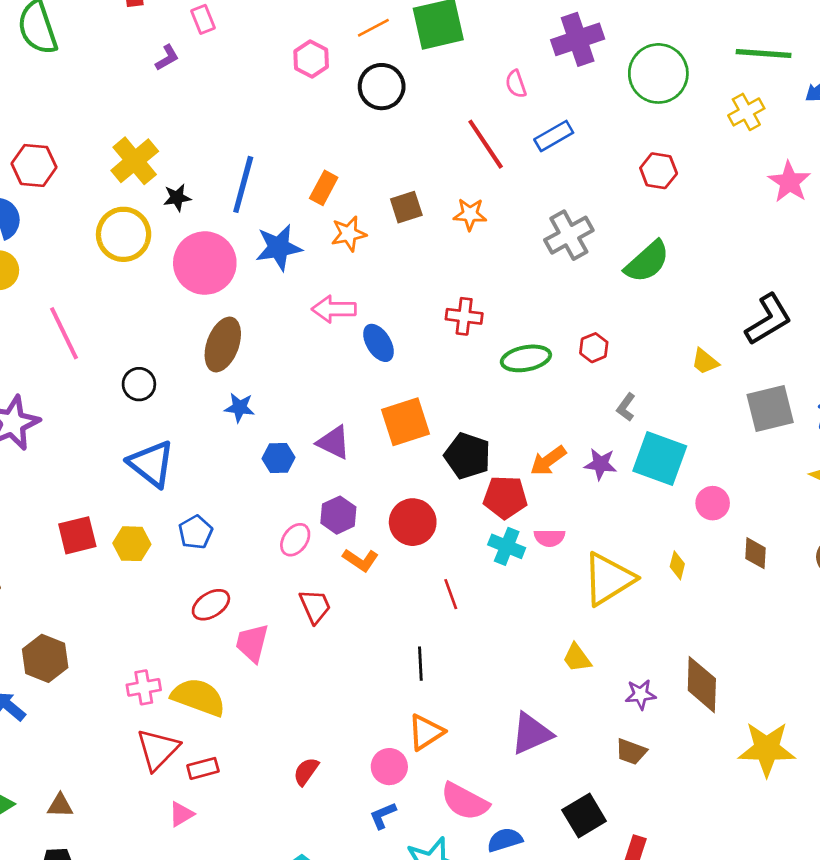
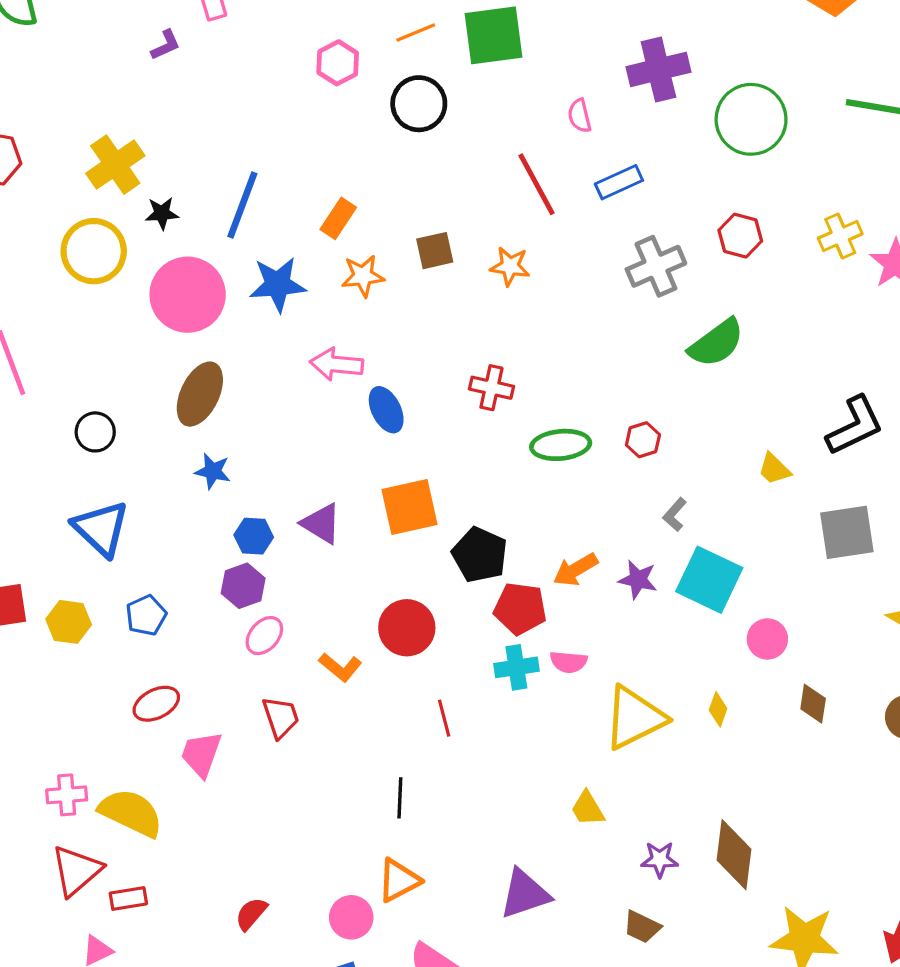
yellow cross: (746, 112) -> (840, 236), moved
gray cross: (569, 235) -> (656, 266), moved
purple hexagon: (338, 515) -> (243, 586), moved
cyan cross: (507, 546) -> (516, 667), turned -36

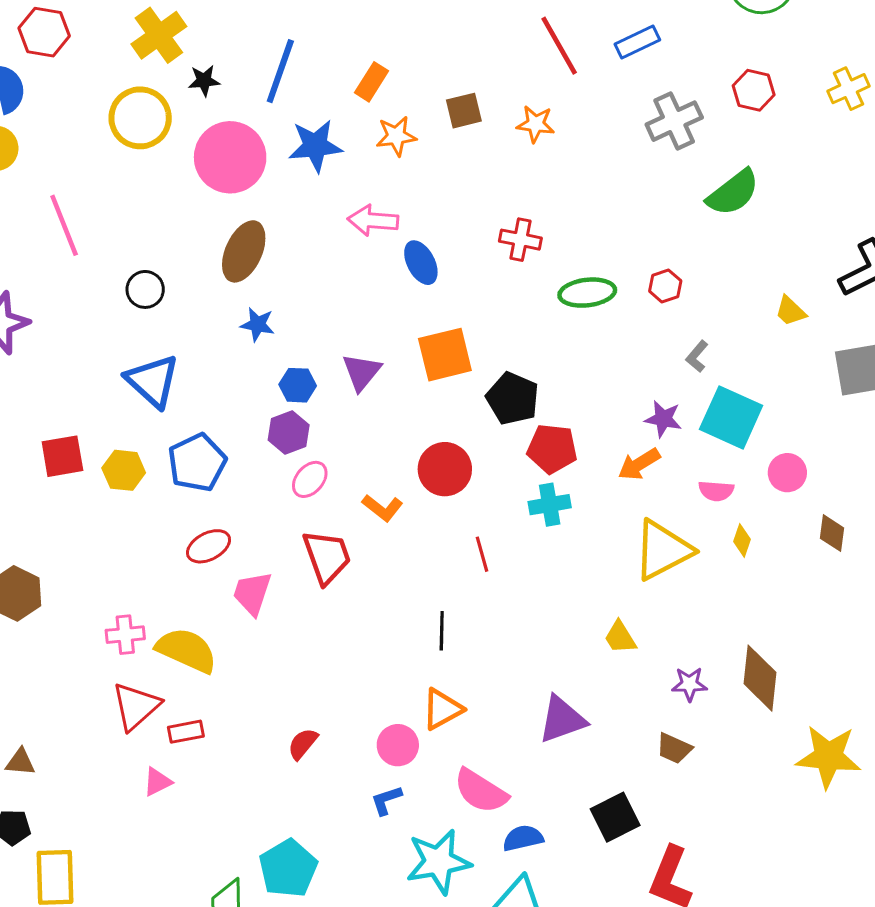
purple triangle: (321, 524) -> (362, 372), turned 39
orange arrow: (576, 570) -> (639, 464), moved
blue pentagon: (146, 615) -> (197, 463), size x1.5
pink semicircle: (569, 662) -> (716, 491), moved
red trapezoid: (281, 717) -> (327, 557), size x1.4

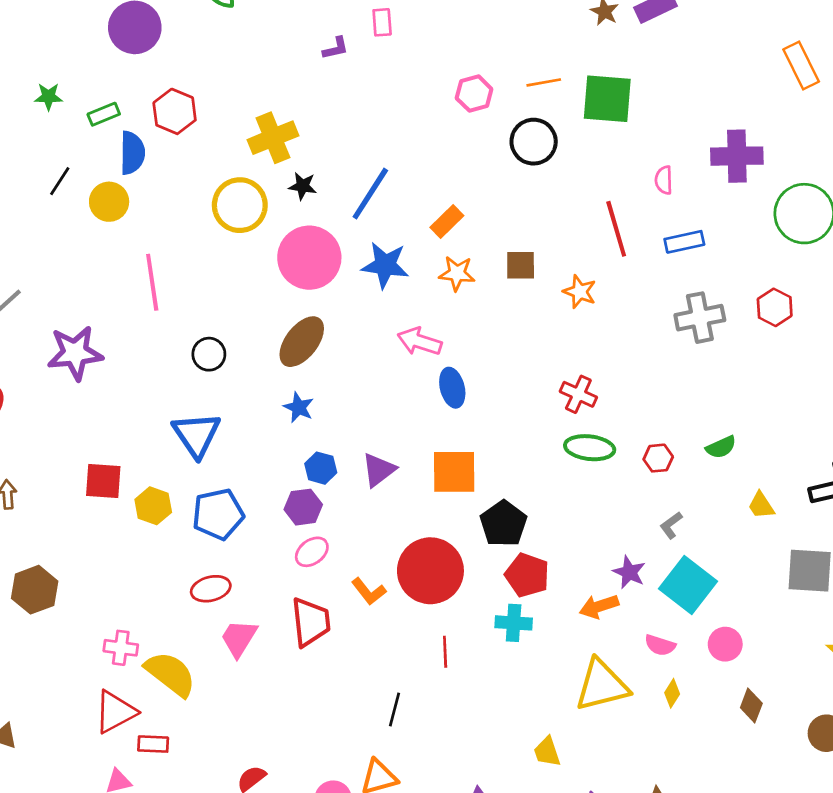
green semicircle: (733, 193) -> (721, 447), moved, size x0.6
red cross: (520, 240) -> (578, 394), moved
red circle: (445, 469) -> (430, 571), size x1.4

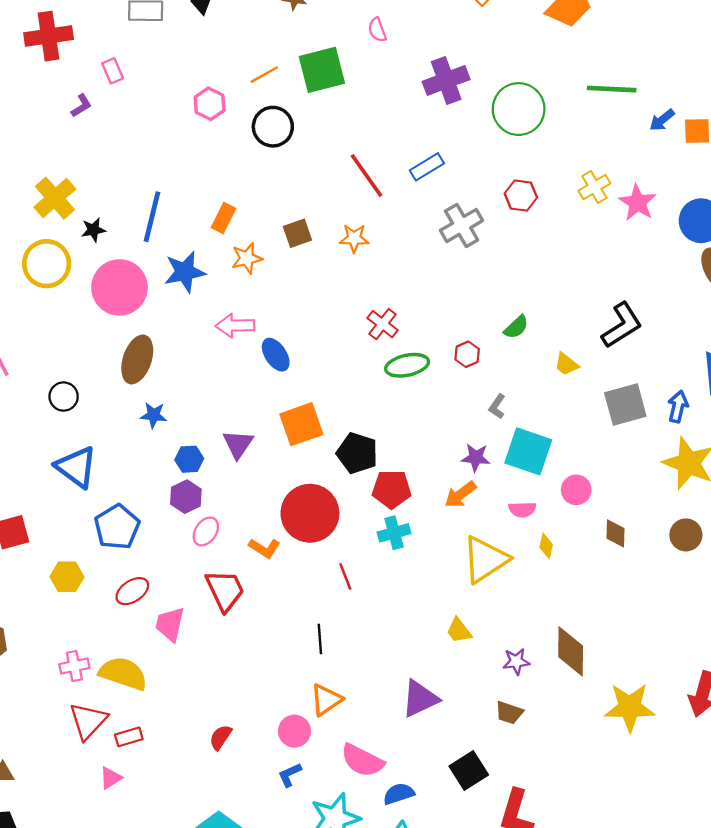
pink semicircle: (664, 180) -> (377, 30), moved
red cross: (578, 394) -> (382, 324), turned 32
yellow hexagon: (153, 506) -> (67, 577), moved

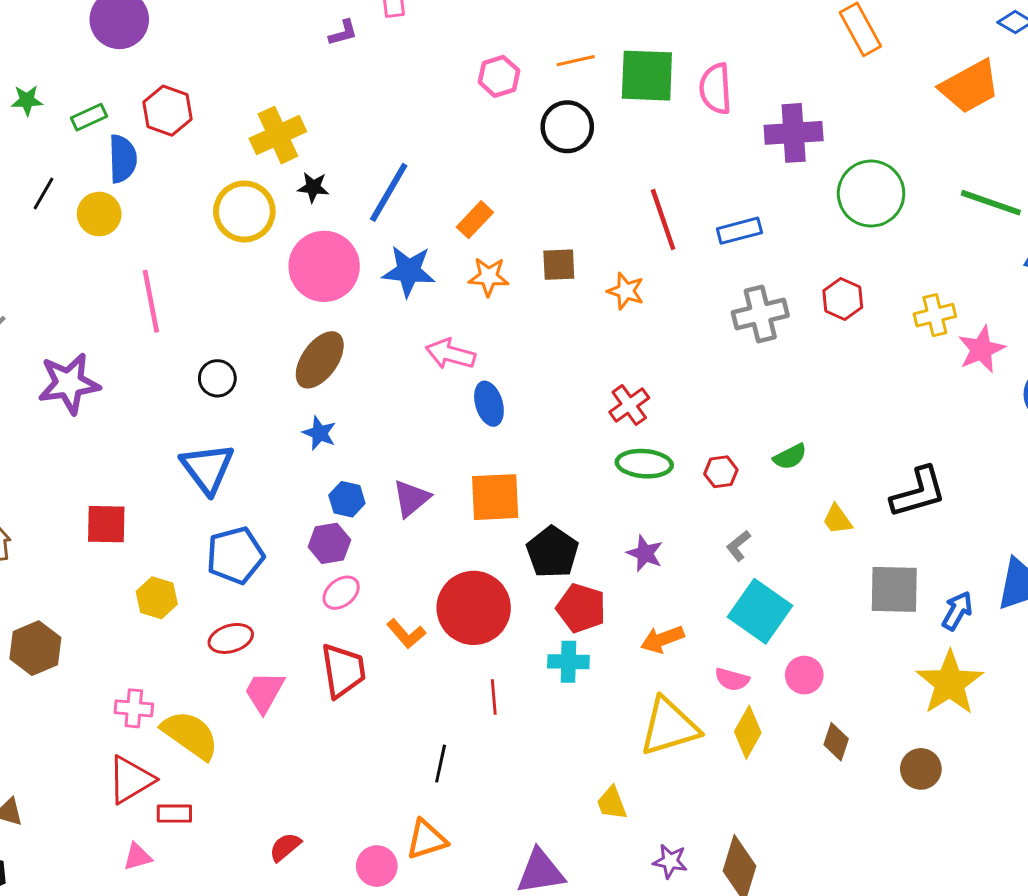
pink semicircle: (377, 30) -> (715, 89), moved, size x1.6
purple star: (476, 458) -> (645, 553), moved
yellow diamond: (546, 546) -> (748, 732), size x1.6

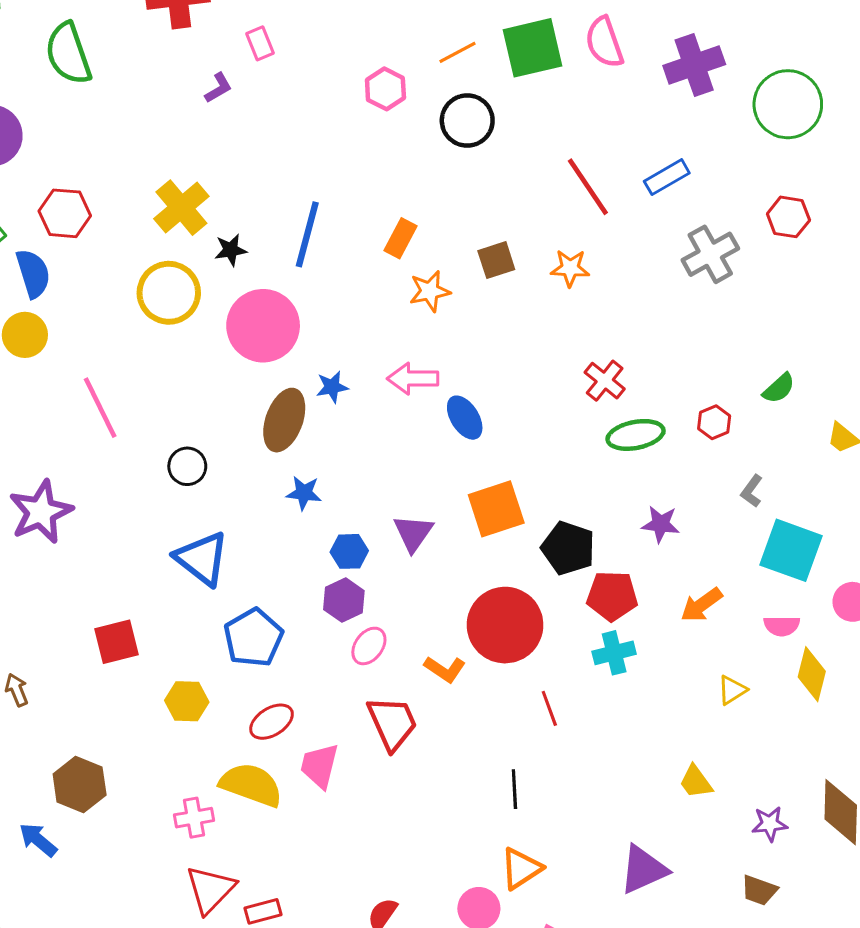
blue star: (409, 271) -> (332, 387), moved, size x0.6
yellow triangle: (669, 727) -> (732, 690), size x0.5
yellow semicircle: (190, 735) -> (251, 785), moved

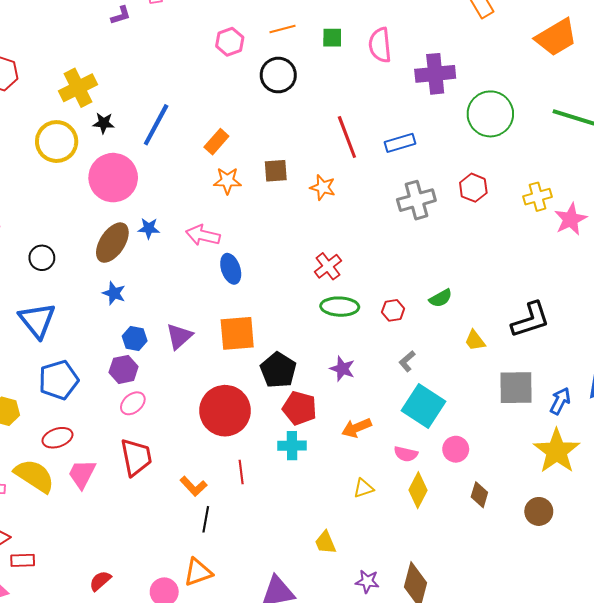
green square: (533, 48) -> (332, 38), size x0.5
orange L-shape: (445, 669) -> (193, 486), moved

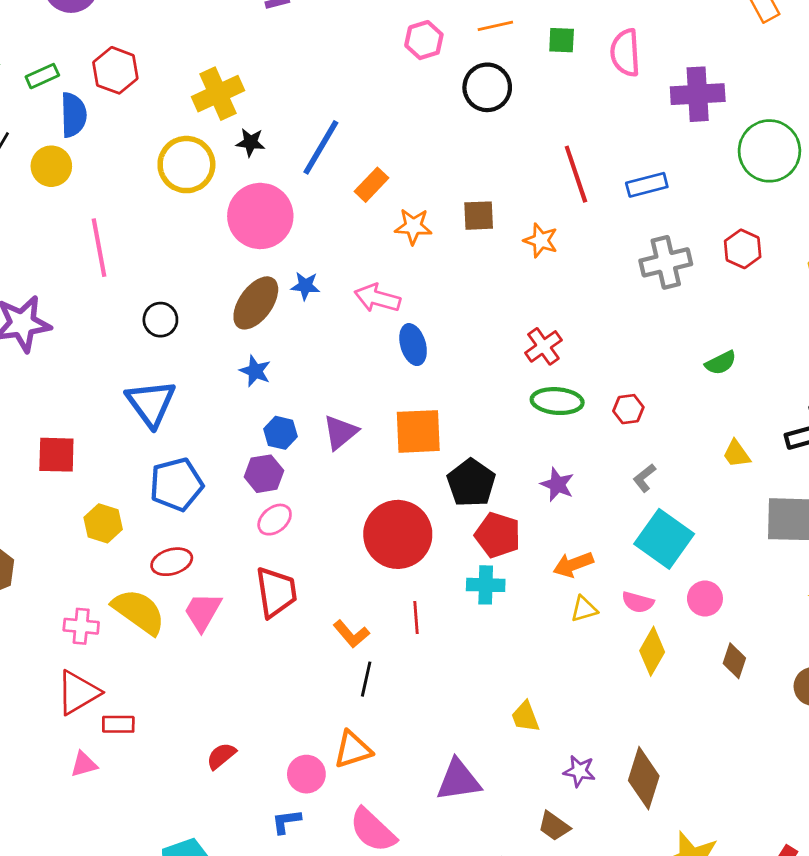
orange rectangle: (216, 142) -> (371, 185), moved
green semicircle: (441, 298) -> (721, 363), moved
yellow triangle: (363, 488) -> (584, 609), moved

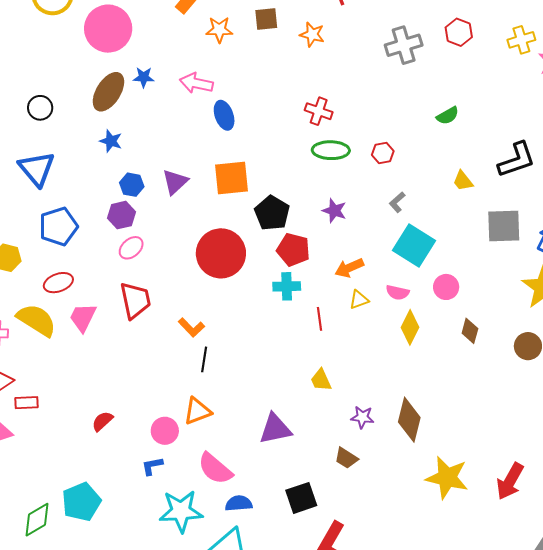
red cross: (543, 346) -> (319, 111), turned -32
red line: (416, 617) -> (319, 319), moved

